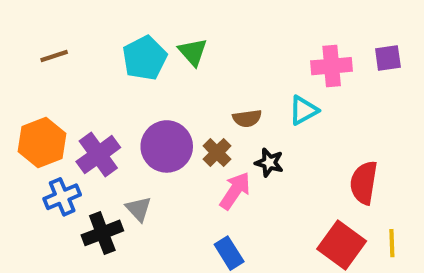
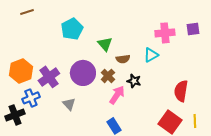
green triangle: (193, 52) -> (105, 44), moved
brown line: (54, 56) -> (27, 12), moved
black cross: (102, 233) -> (15, 115), moved

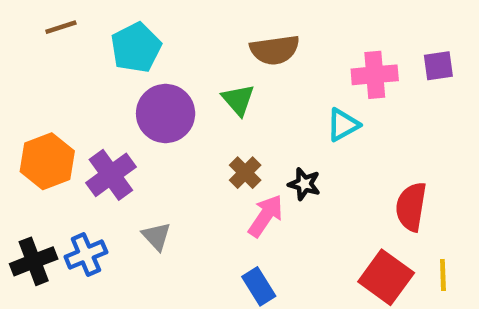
cyan pentagon: (72, 29) -> (136, 48), moved
brown semicircle: (123, 59) -> (275, 50), moved, size x1.5
purple circle: (83, 73) -> (166, 113), moved
blue cross: (31, 98) -> (86, 254), moved

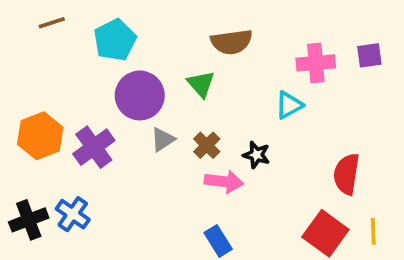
pink arrow: (266, 216) -> (224, 182), turned 63
gray triangle: (156, 236) -> (163, 140), moved, turned 40
blue cross: (86, 254) -> (73, 214), turned -32

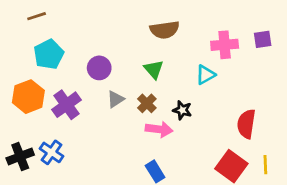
cyan pentagon: (115, 40) -> (49, 54), moved
green triangle: (201, 84) -> (154, 69), moved
purple circle: (140, 95) -> (99, 68), size x0.7

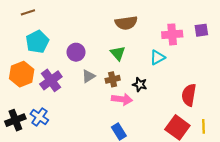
brown cross: (147, 103) -> (113, 79), turned 32

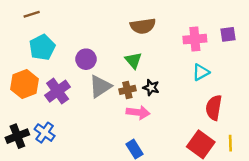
cyan triangle: (158, 57) -> (201, 72), moved
gray triangle: (89, 76) -> (100, 86), size x1.5
black star: (140, 85) -> (151, 88), moved

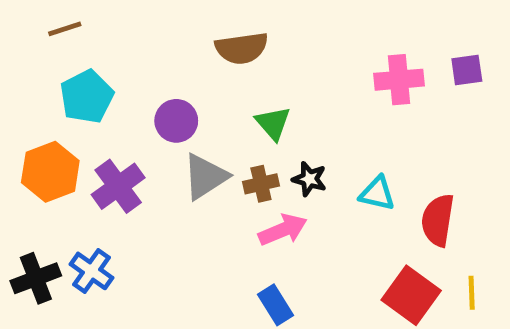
brown semicircle: (143, 26) -> (242, 48), moved
cyan triangle: (201, 72) -> (377, 193), moved, turned 42
pink arrow: (138, 112) -> (283, 230), turned -30

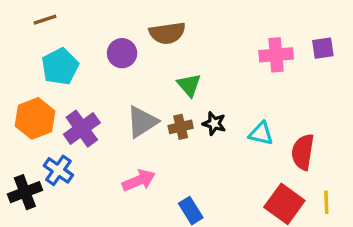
purple circle: (176, 121) -> (122, 53), moved
pink arrow: (283, 230) -> (139, 180), moved
blue cross: (91, 271) -> (58, 170), moved

